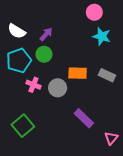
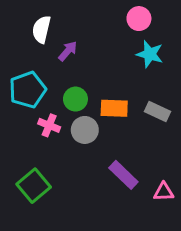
white semicircle: (17, 31) -> (41, 29), moved, turned 72
green circle: (44, 54) -> (75, 99), moved
pink triangle: (111, 138) -> (164, 192), moved, turned 48

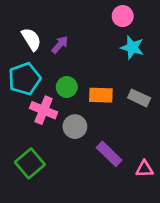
white semicircle: (41, 29) -> (31, 39), moved, turned 135
pink cross: (49, 125) -> (44, 110), size x1.4
gray circle: (85, 130) -> (75, 127), moved

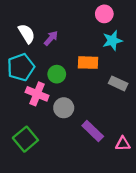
cyan star: (132, 47) -> (112, 41), turned -30
orange rectangle: (101, 95) -> (88, 63), moved

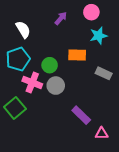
purple arrow: (51, 38) -> (61, 18), moved
gray circle: (64, 108) -> (56, 86), moved
green square: (25, 139) -> (15, 108), moved
pink triangle: (123, 144) -> (102, 133), moved

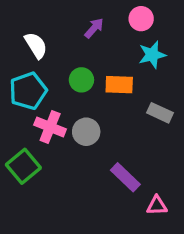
green circle: (50, 65) -> (81, 80), moved

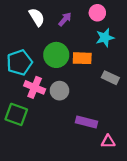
white semicircle: (36, 45) -> (37, 17), moved
green circle: (81, 80) -> (56, 55), size x1.5
green square: (23, 166) -> (16, 114), turned -30
purple rectangle: (125, 177) -> (87, 122), turned -30

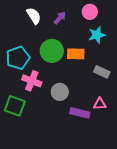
gray circle: (59, 91) -> (60, 92), moved
pink triangle: (108, 141) -> (100, 104), moved

